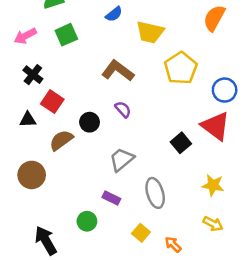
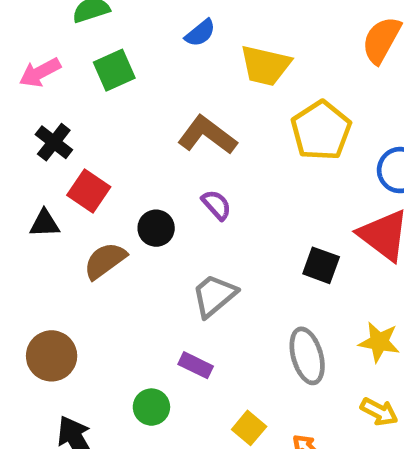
black square: (181, 143) -> (321, 265), turned -30
brown circle: (32, 175) -> (52, 356), moved
gray ellipse: (155, 193) -> (307, 356), moved

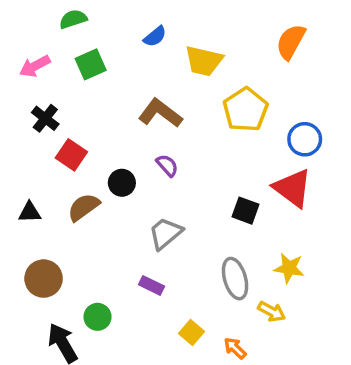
black triangle: (45, 223) -> (30, 212), moved
green circle: (151, 407) -> (97, 317), moved
yellow arrow: (379, 412) -> (272, 312), moved

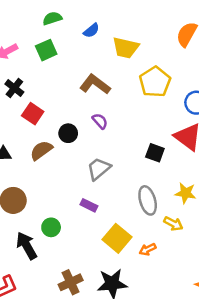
green semicircle: (73, 19) -> (52, 18), moved
yellow square: (192, 332) -> (117, 238), size x1.6
orange arrow: (235, 348) -> (148, 249), turned -70

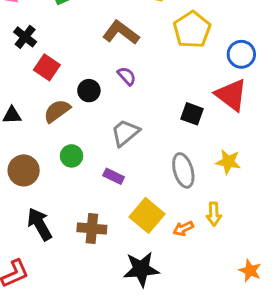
yellow arrow: (173, 224) -> (214, 214), moved, turned 60
green circle: (51, 227) -> (72, 156), moved
brown cross: (71, 282) -> (92, 228), moved, turned 30

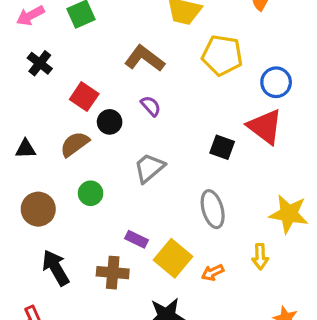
yellow pentagon: (192, 30) -> (222, 55), turned -30
red square: (47, 67) -> (84, 97), moved
yellow star: (228, 162) -> (289, 214), moved, size x1.4
purple rectangle: (114, 176) -> (137, 239), moved
yellow arrow: (214, 214) -> (260, 257), moved

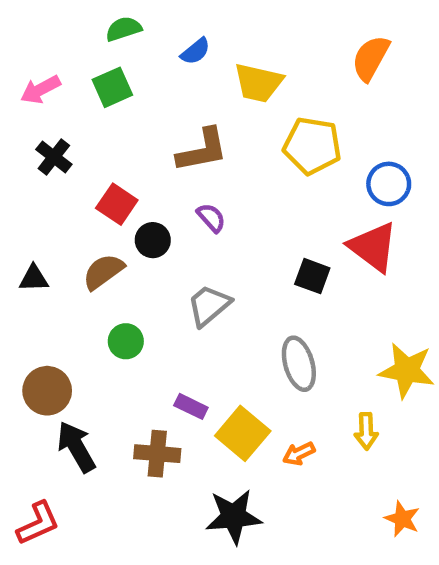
brown L-shape: (144, 58) -> (202, 150), turned 132
brown circle: (38, 209) -> (47, 391), moved

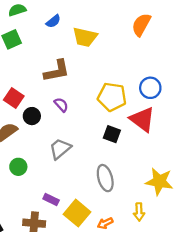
yellow pentagon: (312, 146) -> (112, 97), moved

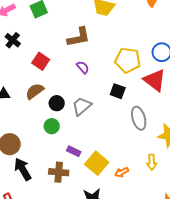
black circle: (32, 116) -> (57, 103), moved
black square: (112, 134) -> (118, 91), moved
green circle: (18, 167) -> (52, 126), moved
gray ellipse: (105, 178) -> (139, 118), moved

